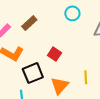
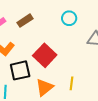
red square: (55, 54) -> (45, 55), size x1.6

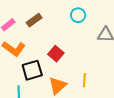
red square: (45, 55) -> (56, 54), size x0.7

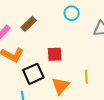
red square: (56, 54) -> (55, 54), turned -35

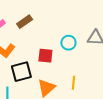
cyan circle: (72, 13) -> (68, 43), moved

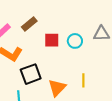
red square: (45, 56) -> (52, 40), moved

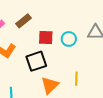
black square: (31, 74) -> (36, 61), moved

